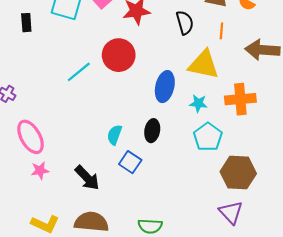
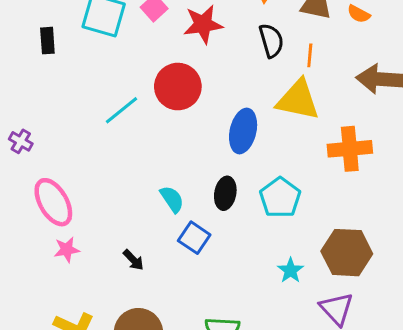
orange line: (221, 31) -> (310, 55), moved
cyan star: (198, 103) -> (291, 270), moved, turned 30
cyan semicircle: (114, 135) -> (172, 199), turned 126
cyan pentagon: (208, 137) -> (280, 198), moved
black arrow: (87, 178) -> (133, 260), size x0.6

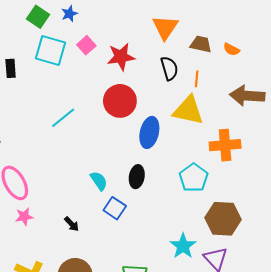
red circle: (178, 87) -> (120, 101), moved
cyan pentagon: (280, 198) -> (194, 178), moved
cyan star: (291, 270) -> (183, 246), moved, size x1.4

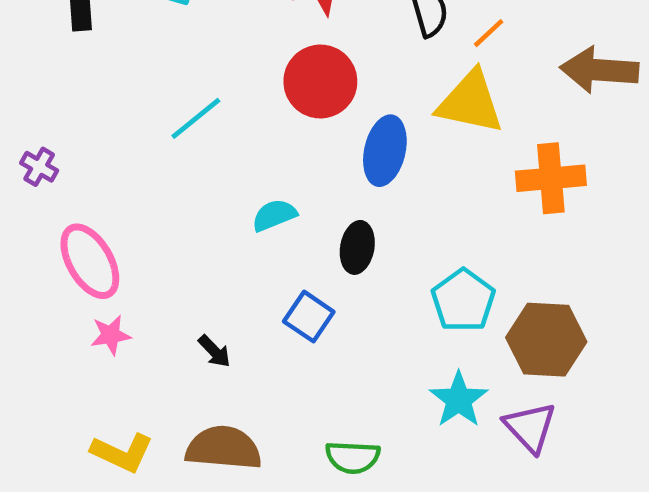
orange line: (197, 79) -> (489, 33), turned 42
cyan pentagon: (194, 178) -> (463, 300), moved
cyan semicircle: (99, 181) -> (274, 215), moved, turned -78

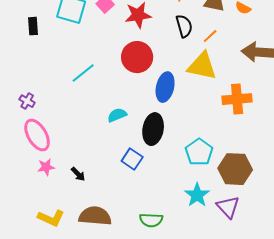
purple cross: (39, 167) -> (27, 101), moved
black ellipse: (357, 247) -> (153, 129), size x1.4
black arrow: (214, 351) -> (78, 174), moved

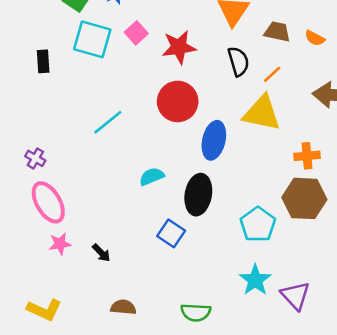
orange cross: (237, 99) -> (307, 156), size x0.7
brown hexagon: (235, 169) -> (304, 198), moved
brown semicircle: (95, 216) -> (123, 307), size x0.6
yellow L-shape: (51, 218) -> (44, 310), moved

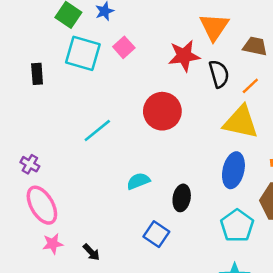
red star: (179, 47) -> (184, 56), moved
blue ellipse: (214, 140) -> (233, 170), moved
black ellipse: (198, 195) -> (182, 198), size x0.7

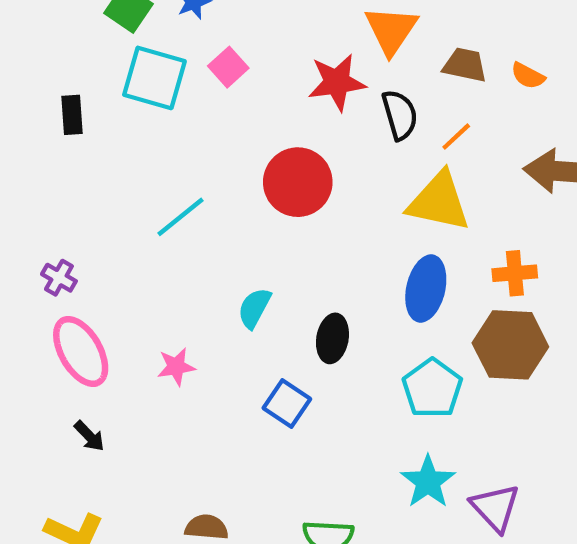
cyan semicircle: (138, 181) -> (254, 308), turned -40
pink star: (53, 244) -> (176, 367), moved
black arrow: (91, 252) -> (89, 436), moved

